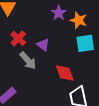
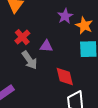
purple triangle: (43, 45) -> (46, 46), turned -40

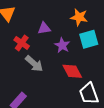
purple star: (65, 16) -> (62, 45), moved
purple triangle: (46, 46) -> (44, 28), moved

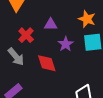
gray arrow: (34, 64) -> (16, 57), moved
red diamond: (72, 71) -> (47, 63), moved

